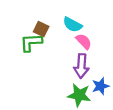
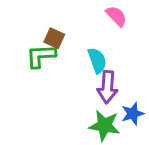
cyan semicircle: (72, 25) -> (97, 60), moved, turned -138
pink semicircle: (84, 41) -> (116, 16), moved

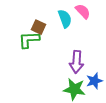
cyan semicircle: (97, 60) -> (65, 19), moved

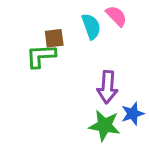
brown square: (39, 27) -> (54, 38), turned -32

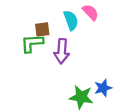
purple arrow: (107, 87) -> (62, 51), moved

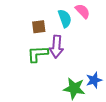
green L-shape: (32, 43) -> (38, 54), moved

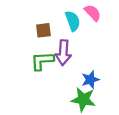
blue star: (94, 80) -> (90, 80), moved

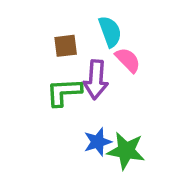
pink semicircle: (93, 13) -> (128, 60), moved
blue star: (90, 80) -> (98, 142), moved

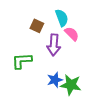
brown square: (66, 46) -> (37, 26), turned 32
green L-shape: (64, 92) -> (22, 61), moved

